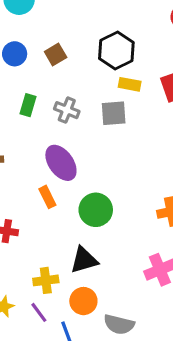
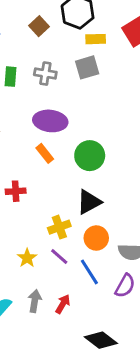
brown square: (56, 54) -> (39, 26), moved
purple ellipse: (61, 163) -> (50, 121), turned -36

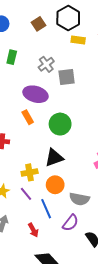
gray square: (87, 67) -> (67, 77), moved
gray cross: (45, 74) -> (46, 64), moved, turned 35
red arrow: (63, 304) -> (33, 230), moved, turned 112

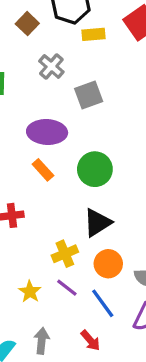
gray cross: (46, 64) -> (51, 66), moved

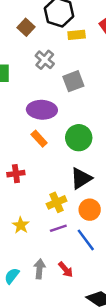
purple line: (67, 288) -> (58, 228), turned -56
yellow star: (30, 292) -> (21, 225), moved
red arrow: (90, 340) -> (66, 270), moved

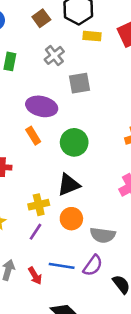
purple line: (58, 228) -> (35, 232), turned -49
blue line: (86, 240) -> (62, 266), moved, turned -55

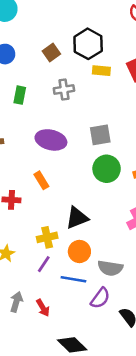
gray cross: (54, 55) -> (64, 90), turned 30
gray square: (80, 83) -> (100, 135), moved
orange rectangle: (33, 136) -> (41, 180), moved
green circle: (74, 142) -> (107, 169), moved
blue line: (62, 266) -> (73, 279), moved

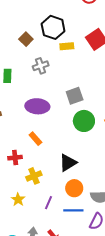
yellow cross: (47, 237) -> (34, 176), moved

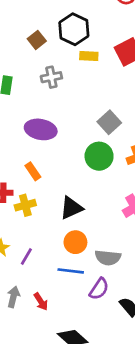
gray square: (75, 96) -> (109, 122), moved, turned -30
yellow cross: (34, 176) -> (25, 205), moved
purple line: (48, 203) -> (26, 256), moved

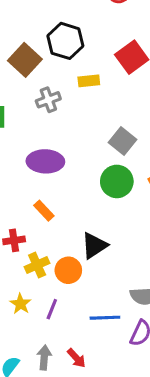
brown square: (37, 40) -> (25, 60), size x1.5
yellow rectangle: (89, 56) -> (89, 81), moved
yellow cross: (25, 205) -> (37, 265), moved
orange circle: (75, 242) -> (68, 270), moved

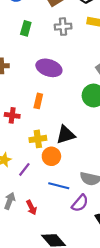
orange rectangle: (44, 211) -> (38, 101), turned 40
yellow cross: (37, 265) -> (38, 139), moved
orange circle: (68, 270) -> (51, 156), moved

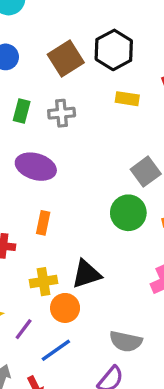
gray cross: (63, 27) -> (62, 113), moved
purple ellipse: (49, 68) -> (36, 167), moved
blue line: (59, 186) -> (56, 350), moved, turned -48

